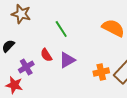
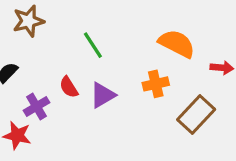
brown star: (21, 14) -> (28, 21), turned -30
orange cross: (101, 72) -> (156, 84), moved

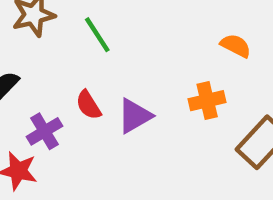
orange semicircle: (177, 44) -> (236, 46), size x0.6
green line: (93, 45) -> (97, 35), moved

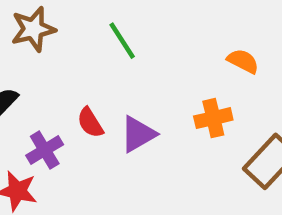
green line: (97, 35) -> (122, 41), moved

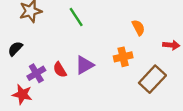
orange semicircle: (243, 61) -> (138, 28), turned 35
red semicircle: (90, 123) -> (60, 70), moved

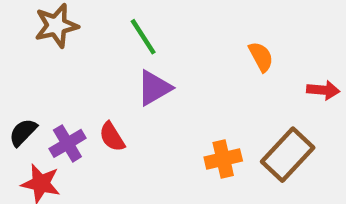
black semicircle: (15, 49) -> (23, 132), moved
orange cross: (123, 57) -> (223, 159), moved
purple triangle: (84, 65) -> (154, 88), moved

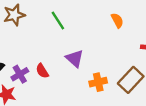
orange semicircle: (261, 57) -> (117, 20), moved
purple triangle: (154, 88) -> (75, 59), moved, turned -48

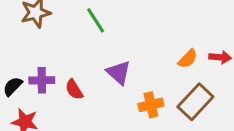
orange semicircle: (117, 20) -> (188, 59), moved, turned 72
purple cross: (20, 74) -> (42, 80), moved, turned 30

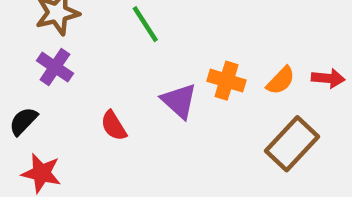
purple cross: (42, 80) -> (55, 67), moved, turned 35
orange cross: (151, 105) -> (227, 81), moved, turned 30

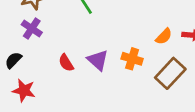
orange cross: (227, 81) -> (132, 59), moved
purple triangle: (179, 101) -> (98, 60), moved

